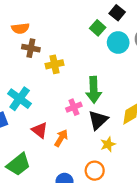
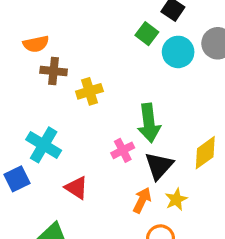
orange arrow: (61, 138) -> (142, 200), moved

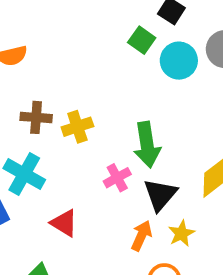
brown cross: (54, 71) -> (36, 117), moved
yellow cross: (89, 91) -> (77, 127), moved

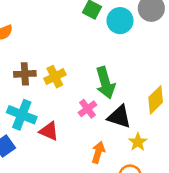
black triangle: (160, 195) -> (119, 117), turned -45
red triangle: (64, 223) -> (49, 131), moved
orange arrow: (141, 236) -> (98, 152), moved

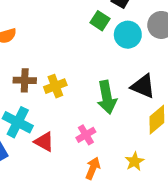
pink cross: (87, 109) -> (86, 135), moved
black triangle: (119, 117) -> (143, 86), moved

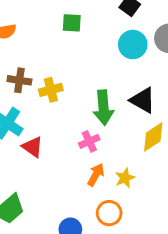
green square: (100, 21) -> (72, 23), moved, turned -36
pink cross: (86, 135) -> (89, 141), moved
orange arrow: (93, 168) -> (96, 175), moved

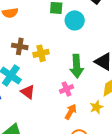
cyan circle: (133, 45) -> (75, 20), moved
yellow star: (125, 178) -> (96, 107), moved

